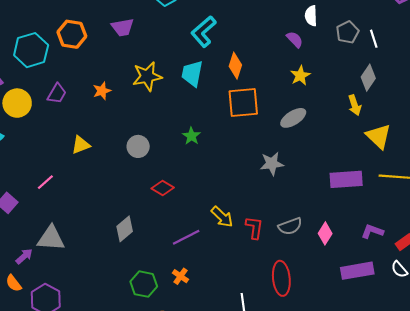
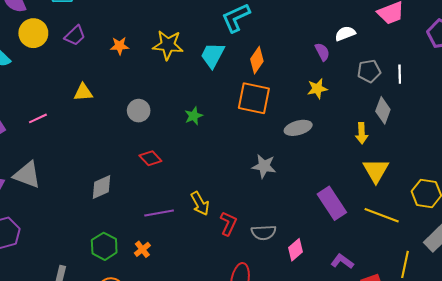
white semicircle: (311, 16) -> (345, 33), turned 54
gray pentagon: (347, 32) -> (369, 71), moved
gray diamond: (368, 78) -> (383, 110), turned -30
purple rectangle: (346, 179) -> (332, 203), turned 44

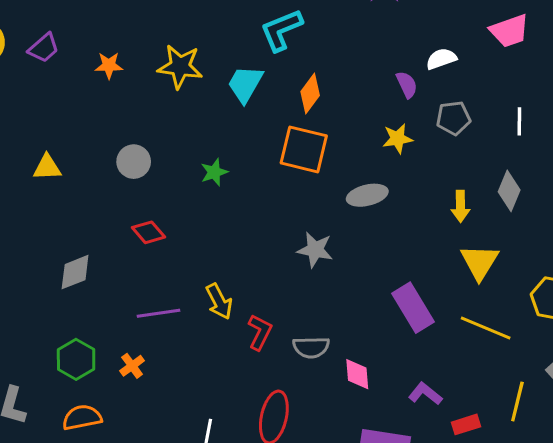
gray pentagon: (369, 71) -> (453, 118), moved
yellow triangle: (83, 92) -> (47, 167), moved
gray diamond: (383, 110) -> (509, 191), moved
pink diamond: (296, 250) -> (357, 374), turned -55

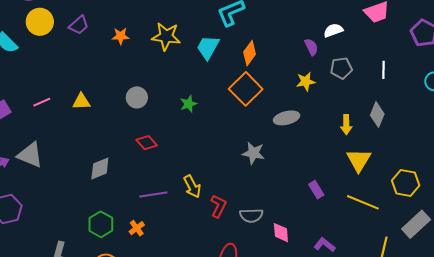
orange square: (304, 149) -> (246, 89), turned 32
purple rectangle: (413, 308) -> (316, 190), size x0.6

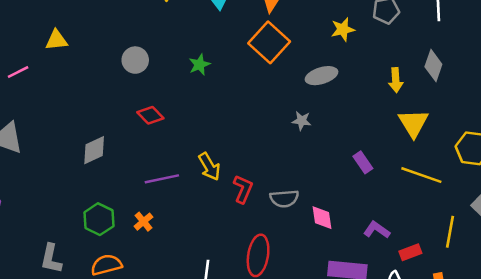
yellow triangle: (81, 102) -> (56, 40), moved
gray star: (253, 153) -> (302, 121), moved, size x0.7

